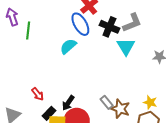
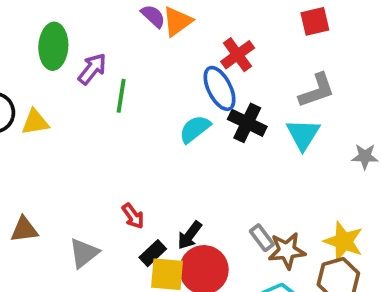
purple arrow: (12, 17) -> (92, 69), turned 54
black cross: (109, 27) -> (247, 123), moved
yellow star: (150, 102) -> (344, 241), size x1.5
brown star: (120, 109) -> (287, 251), turned -30

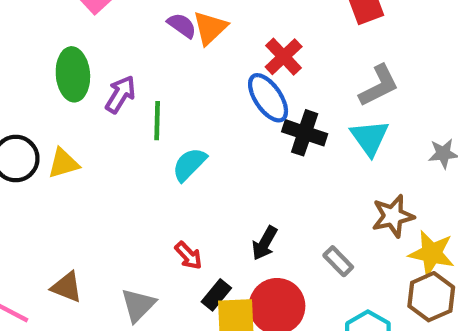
cyan semicircle: (195, 129) -> (189, 164), moved
brown triangle: (24, 230) -> (67, 287), turned 36
black arrow: (190, 235) -> (265, 243), moved
brown star: (287, 251) -> (393, 216), moved

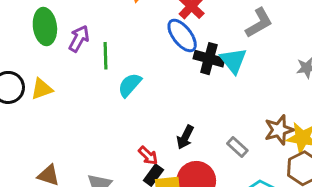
cyan triangle: (370, 138) -> (233, 61), moved
brown star: (393, 216) -> (279, 130), moved
red arrow: (189, 256) -> (148, 156), moved

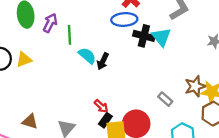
blue ellipse: (182, 35) -> (124, 20), turned -55
cyan semicircle: (130, 85) -> (87, 56), turned 90
black arrow: (185, 137) -> (103, 61), moved

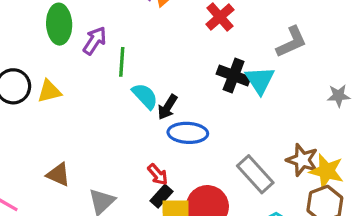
blue ellipse: (124, 20) -> (188, 133), moved
brown star: (195, 86) -> (302, 160), turned 30
gray rectangle: (165, 99) -> (255, 174), size x1.6
brown triangle: (30, 121) -> (58, 175), moved

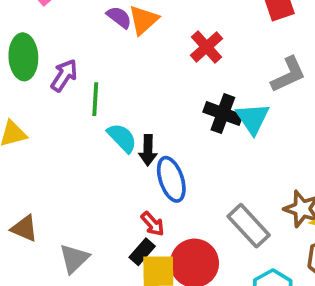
black arrow: (168, 107) -> (148, 150), turned -30
blue ellipse: (188, 133) -> (171, 179), turned 69
red arrow: (158, 174) -> (153, 224), moved

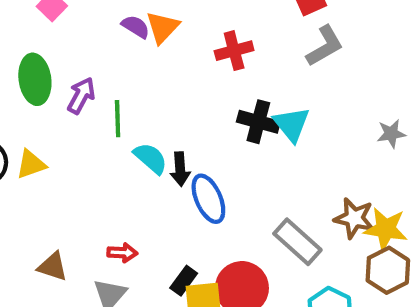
red cross: (207, 47) -> (234, 51), turned 32
gray L-shape: (288, 75) -> (325, 46), moved
red arrow: (153, 224) -> (122, 253), moved, turned -40

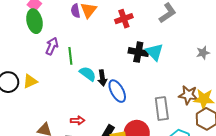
purple semicircle: (136, 27) -> (76, 11), turned -128
green ellipse: (35, 79) -> (34, 21), moved
gray rectangle: (297, 242) -> (162, 108), turned 45

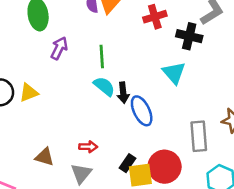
black cross: (138, 52) -> (189, 36), moved
cyan triangle: (154, 52) -> (174, 73), moved
green line: (70, 56) -> (102, 56), moved

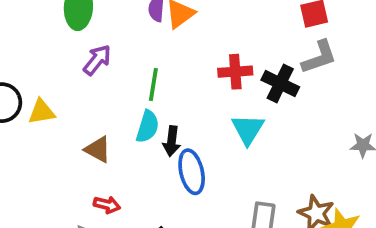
red cross: (155, 17) -> (235, 72), moved
cyan semicircle: (104, 86) -> (148, 127), turned 55
brown triangle: (44, 157) -> (98, 149), moved

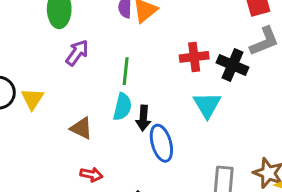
yellow triangle: (42, 112) -> (32, 99), turned -45

